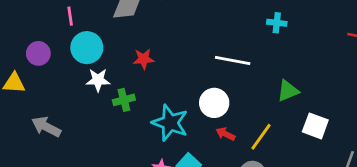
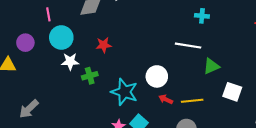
white line: (233, 60) -> (188, 46), moved
gray arrow: (46, 127) -> (29, 109), moved, turned -70
yellow line: (261, 137) -> (192, 101), turned 50

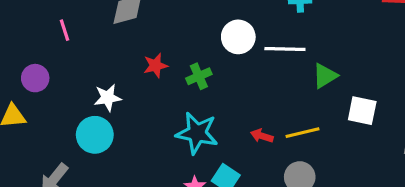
cyan circle: (61, 38) -> (95, 135), moved
green cross: (90, 76) -> (199, 76), moved
white circle: (157, 76) -> (238, 37), moved

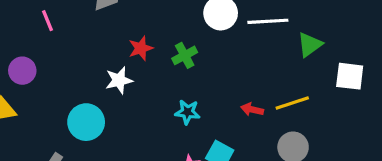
white star: (108, 98) -> (119, 80), moved
cyan star: (197, 133) -> (187, 112), size x0.6

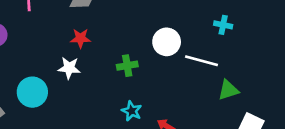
red star: (141, 48) -> (81, 38), moved
cyan star: (187, 112) -> (132, 111), moved

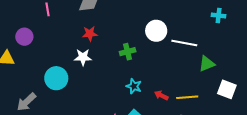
cyan cross: (223, 25) -> (219, 15), moved

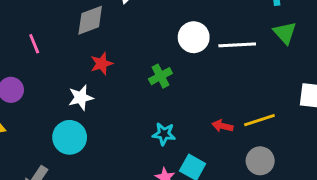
white star: (83, 57) -> (81, 98), moved
green triangle: (207, 64) -> (285, 33), moved, turned -36
cyan star: (134, 86) -> (164, 134), moved

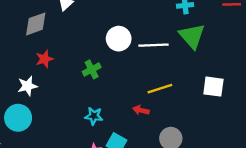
green triangle: (285, 33) -> (192, 36), size x1.4
yellow line: (259, 120) -> (160, 89), moved

